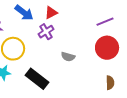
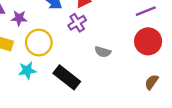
brown semicircle: (110, 83) -> (152, 82), turned -144

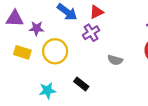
cyan star: (27, 70) -> (47, 91), moved
black rectangle: (67, 77) -> (81, 84), size x0.6

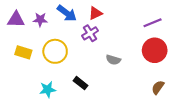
purple star: (36, 28) -> (40, 20), moved

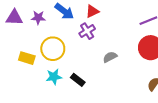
yellow rectangle: (23, 52) -> (27, 58), moved
gray semicircle: (113, 60) -> (110, 57), turned 136
cyan star: (48, 89) -> (54, 77), moved

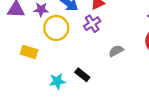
yellow circle: (53, 49) -> (56, 28), moved
cyan star: (54, 77) -> (57, 81), moved

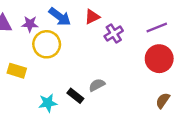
purple cross: (92, 24) -> (114, 34), moved
gray semicircle: (116, 51) -> (97, 85), moved

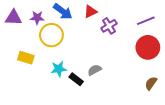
cyan star: (48, 103) -> (59, 69), moved

